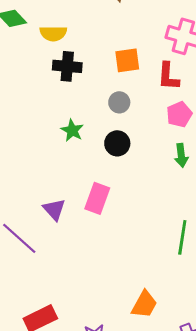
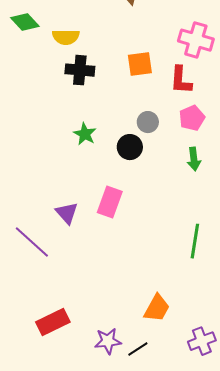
gray circle: (119, 102) -> (148, 122), moved

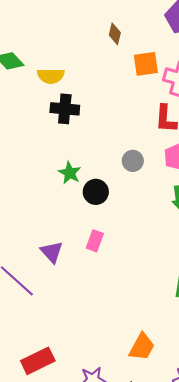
orange square: (140, 64) -> (146, 64), moved
black circle: (130, 147) -> (96, 192), moved
pink rectangle: (110, 202) -> (95, 241), size x0.7

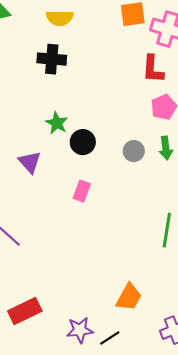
yellow semicircle: (51, 76) -> (60, 18), moved
gray circle: (133, 161) -> (134, 151), moved
purple triangle: (52, 252) -> (30, 162), moved

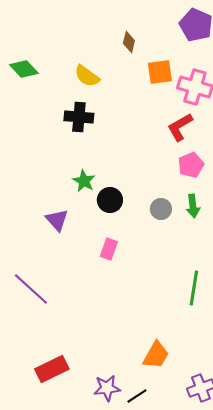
yellow semicircle: (60, 18) -> (87, 76), turned 36
red L-shape: (153, 69) -> (180, 127), turned 56

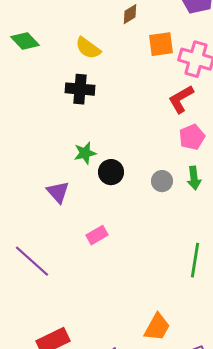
brown diamond: (129, 42) -> (130, 14), turned 45
green star: (84, 181) -> (85, 153), turned 30
pink rectangle: (109, 249) -> (97, 235), moved, turned 40

